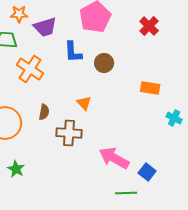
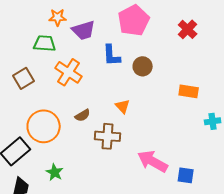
brown semicircle: (44, 112) -> (83, 115), turned 49
cyan cross: (174, 118) -> (213, 121), turned -35
blue square: (147, 172) -> (186, 175), turned -30

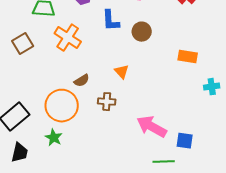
orange circle: (44, 126) -> (62, 106), moved
brown cross: (108, 136) -> (107, 102), size x0.7

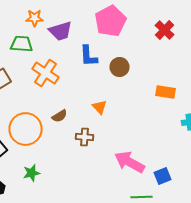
orange circle: (62, 106) -> (26, 129), moved
green star: (54, 138) -> (32, 173), turned 30
blue square: (185, 141) -> (162, 176), turned -30

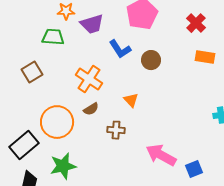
blue L-shape: (88, 56) -> (120, 49), turned -30
orange cross: (46, 73) -> (89, 79), moved
orange rectangle: (166, 92) -> (205, 57), moved
green star: (32, 173) -> (63, 166), size x1.5

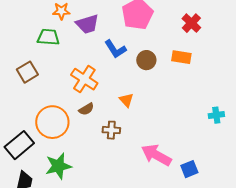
orange rectangle: (205, 57) -> (181, 57), moved

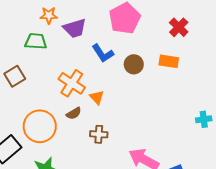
orange triangle: (126, 100) -> (97, 97), moved

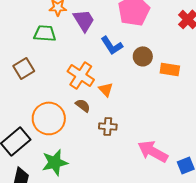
purple trapezoid: (75, 28) -> (84, 20), turned -105
orange rectangle: (169, 61) -> (170, 69), moved
brown semicircle: (74, 113) -> (83, 105), turned -112

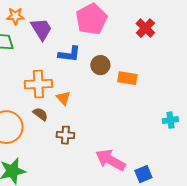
blue L-shape: (112, 45) -> (69, 54), turned -50
orange cross: (81, 75) -> (38, 84), turned -36

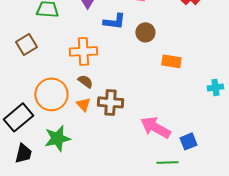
orange rectangle: (127, 78) -> (171, 61), moved
orange triangle: (63, 98) -> (83, 104), moved
brown cross: (65, 135) -> (110, 102), size x1.4

